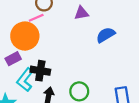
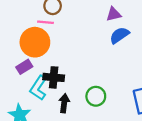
purple triangle: (81, 13) -> (114, 14), moved
pink line: (36, 18) -> (46, 22), turned 32

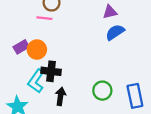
orange circle: (35, 42) -> (37, 50), moved, size x0.7
purple rectangle: (24, 67) -> (21, 47), moved
green circle: (96, 96) -> (102, 91), moved

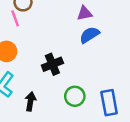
pink line: (44, 18) -> (15, 18), turned 63
black cross: (51, 71) -> (52, 64), moved, turned -30

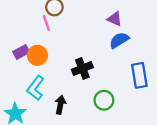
purple triangle: (85, 13) -> (115, 19), turned 35
blue rectangle: (109, 103) -> (139, 75), moved

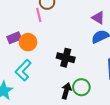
black cross: (82, 68) -> (66, 58), turned 30
black arrow: (60, 105) -> (66, 91), moved

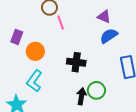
pink line: (39, 15) -> (61, 23), moved
purple rectangle: (14, 38) -> (17, 37), moved, turned -40

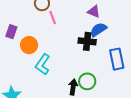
black cross: (76, 62) -> (87, 41), moved
cyan L-shape: (34, 81) -> (43, 64), moved

